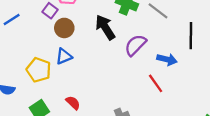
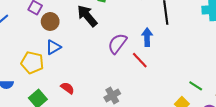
purple semicircle: (135, 45) -> (117, 44), moved
blue arrow: (167, 59) -> (147, 37), turned -96

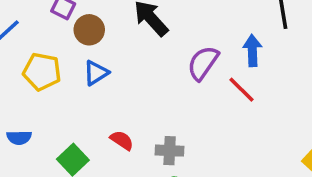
yellow pentagon: (32, 63) -> (42, 72), moved
gray cross: (112, 95) -> (170, 151), moved, turned 35

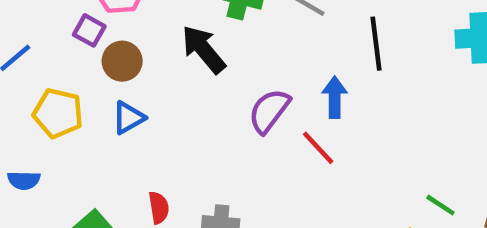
blue semicircle: (19, 138) -> (24, 180), moved
red semicircle: (122, 140) -> (159, 208), turned 45

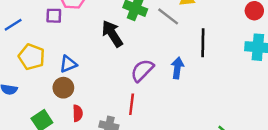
purple square: (89, 30) -> (54, 16), turned -35
brown circle: (122, 61) -> (63, 88), moved
red line: (318, 148) -> (132, 104), moved, turned 42

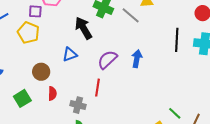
black line: (203, 43) -> (177, 40), moved
yellow pentagon: (32, 57) -> (28, 33), moved
blue triangle: (68, 64) -> (70, 54), moved

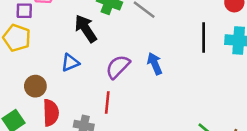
blue arrow: (137, 59) -> (155, 64), turned -30
red semicircle: (52, 93) -> (51, 113), size x1.5

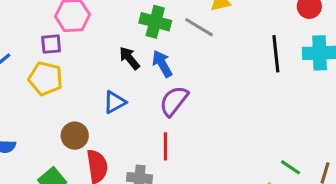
black arrow: (86, 29) -> (129, 58), size x0.7
blue arrow: (155, 64) -> (162, 64), moved

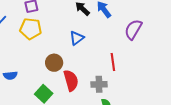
purple semicircle: (174, 101) -> (133, 29), moved

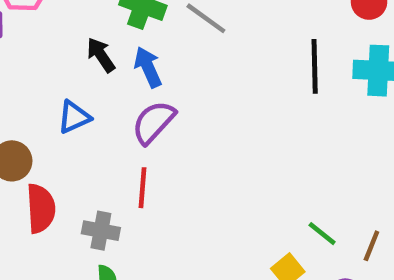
purple semicircle: (133, 29) -> (154, 122), moved

